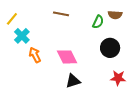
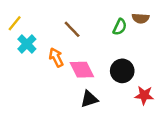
brown line: (61, 14) -> (72, 29), moved, turned 35
black circle: (110, 48) -> (122, 71), moved
orange arrow: (35, 55) -> (56, 57), moved

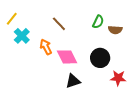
brown semicircle: (141, 18) -> (115, 30), moved

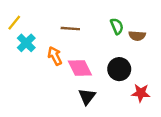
green semicircle: (98, 22) -> (117, 26), turned -48
brown line: (59, 24) -> (70, 29), turned -42
black triangle: (73, 81) -> (87, 97), turned -35

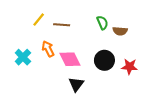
yellow line: (14, 23) -> (39, 20), moved
cyan cross: (26, 43) -> (23, 57), moved
red star: (141, 93) -> (130, 67), moved

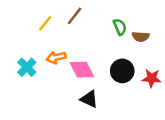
brown line: (62, 25) -> (75, 16), moved, turned -56
orange arrow: (48, 49) -> (56, 57), turned -77
black triangle: (76, 84) -> (89, 99), turned -42

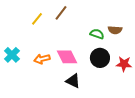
green semicircle: (120, 27) -> (97, 34), moved, turned -48
orange arrow: (56, 57) -> (42, 59), moved
cyan cross: (27, 67) -> (12, 55), moved

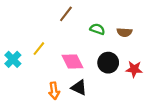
yellow line: (37, 19) -> (39, 49), moved
green semicircle: (97, 34) -> (97, 29), moved
orange arrow: (42, 59) -> (54, 91), moved, turned -84

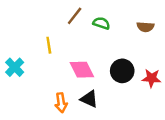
green semicircle: (97, 29) -> (101, 23), moved
brown semicircle: (124, 32) -> (145, 27), moved
yellow line: (39, 49) -> (49, 45), moved, turned -48

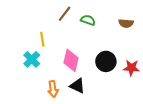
cyan cross: (15, 67) -> (32, 59), moved
pink diamond: (82, 70) -> (71, 60), turned 40

